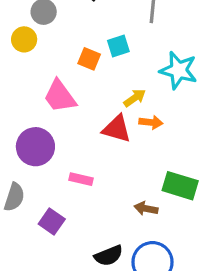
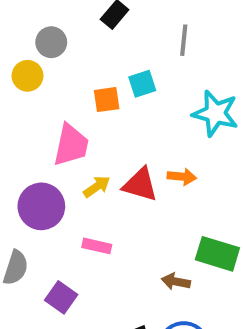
orange square: (89, 59) -> (107, 100), turned -30
pink trapezoid: (60, 96) -> (71, 145), turned -132
yellow arrow: (135, 98) -> (97, 187), moved

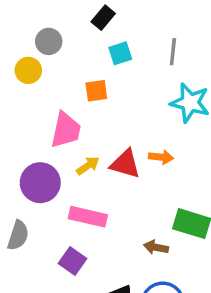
gray line: (184, 40) -> (173, 52), moved
cyan square: (142, 84) -> (120, 53), moved
pink rectangle: (97, 246) -> (88, 217), size x1.5
purple square: (61, 297) -> (73, 261), moved

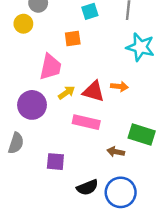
pink rectangle: (88, 217) -> (86, 122), moved
purple square: (73, 261) -> (55, 162), turned -30

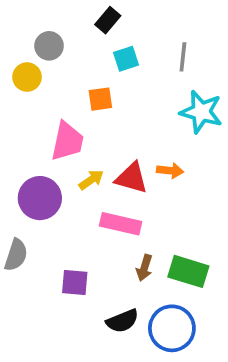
green rectangle: (142, 135) -> (188, 271), moved
brown arrow: (116, 152) -> (144, 268), moved, turned -84

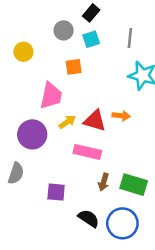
black rectangle: (108, 20) -> (91, 13), moved
gray circle: (49, 46) -> (64, 30), moved
black semicircle: (122, 321) -> (89, 218), turned -125

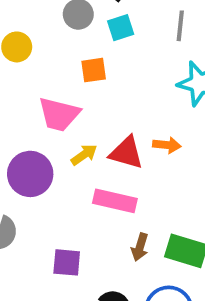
pink trapezoid: (51, 96) -> (59, 114), turned 92

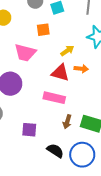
yellow arrow: (84, 155) -> (67, 51), moved

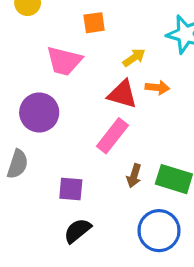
pink rectangle: (54, 98) -> (112, 136), turned -65
black semicircle: (55, 151) -> (77, 231), moved, turned -72

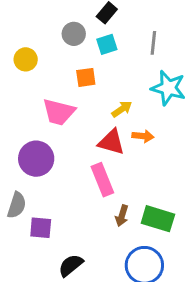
pink rectangle: (112, 136) -> (102, 180), turned -60
purple square: (71, 189) -> (41, 228), moved

